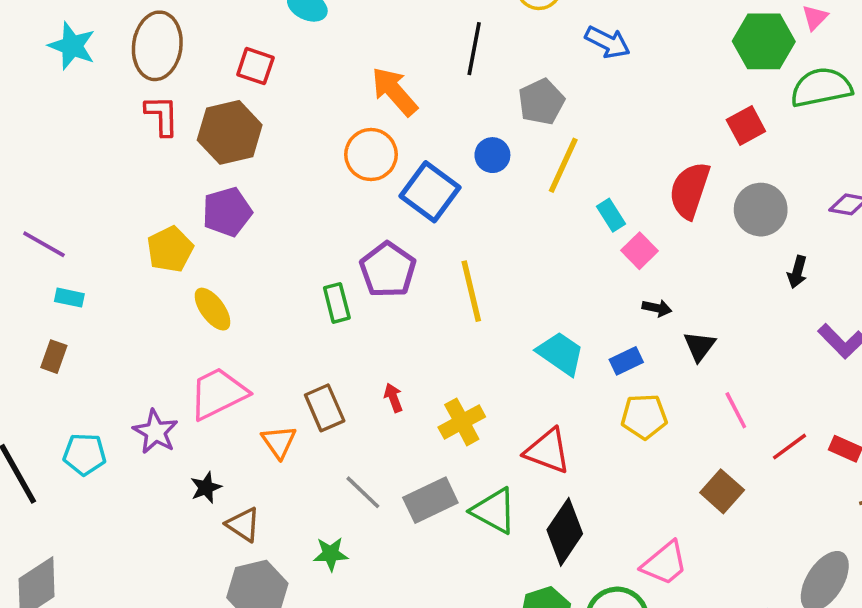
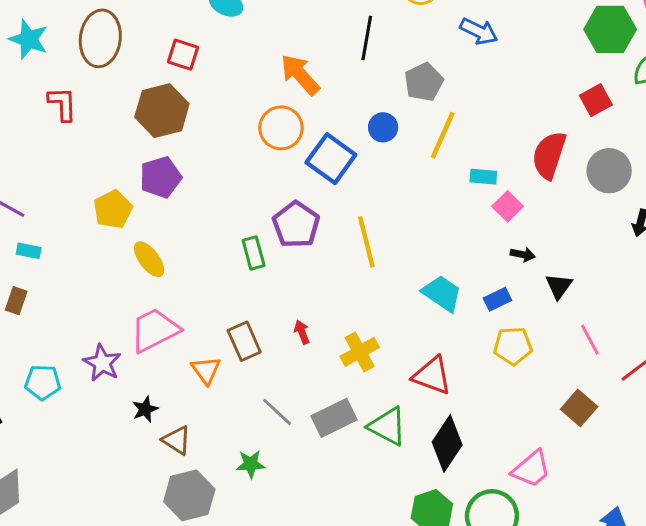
red L-shape: (162, 116) -> (63, 104), moved
cyan rectangle: (611, 215) -> (483, 177), turned -52

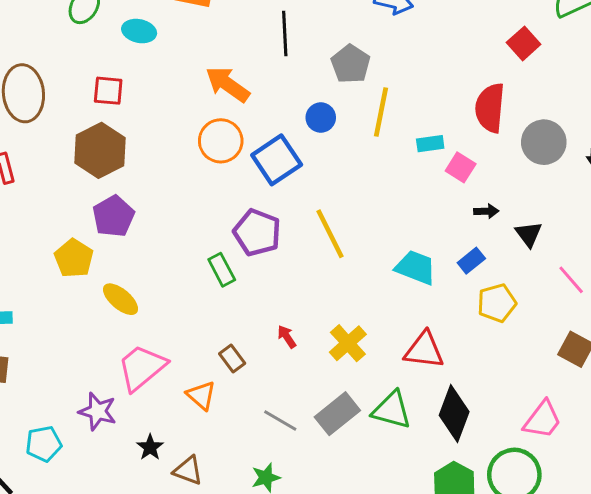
blue square: (331, 159) -> (277, 160), turned 33
gray circle: (609, 171) -> (544, 142), moved
brown rectangle: (244, 341) -> (232, 358), size x0.7

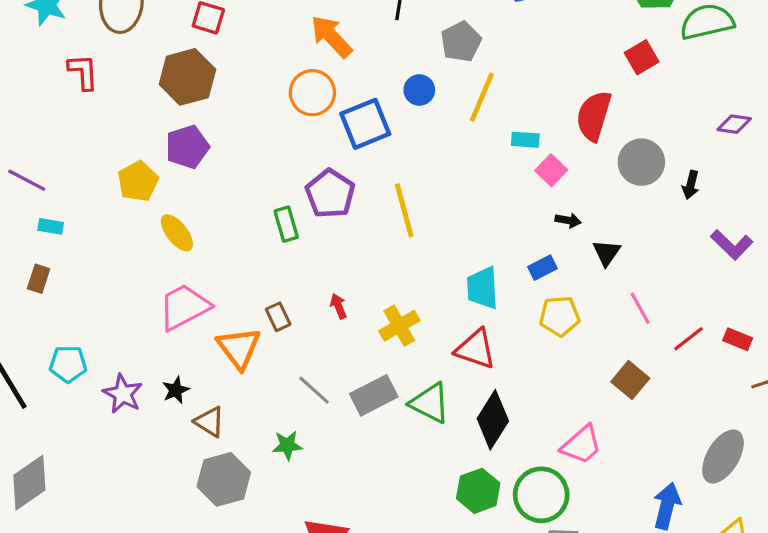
cyan trapezoid: (416, 267) -> (482, 288), moved, turned -126
orange triangle: (201, 395) -> (239, 348), size x1.4
purple star: (98, 411) -> (123, 394), moved

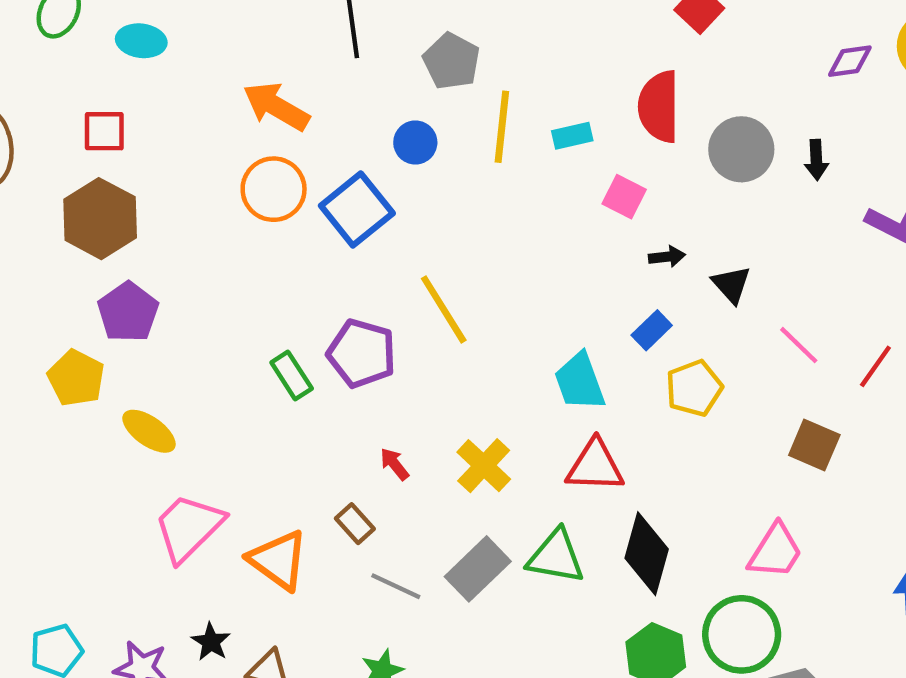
cyan rectangle: (525, 140) -> (572, 136), moved
purple pentagon: (330, 194) -> (362, 353), moved
brown rectangle: (278, 317) -> (355, 524), moved

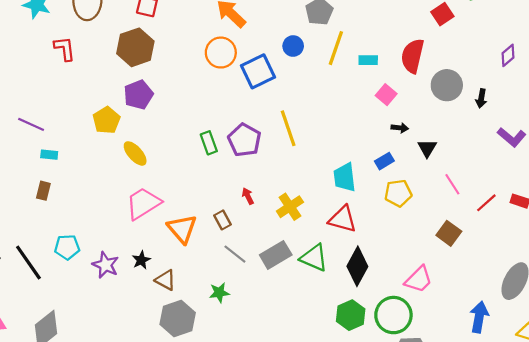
purple diamond: (850, 61) -> (508, 55), turned -45

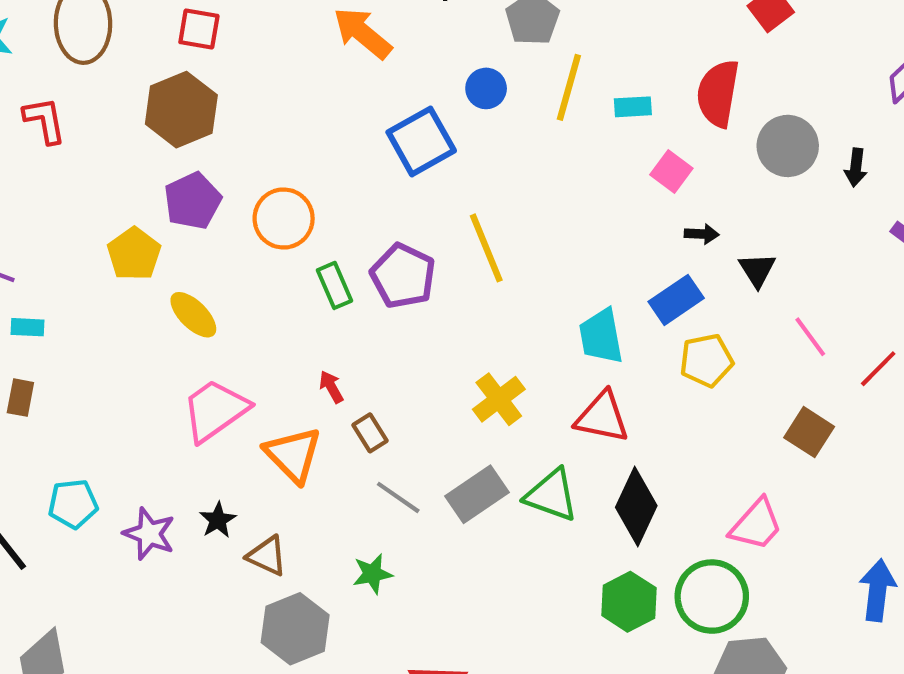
orange circle: (221, 53) -> (284, 219), moved
blue rectangle: (384, 161) -> (676, 300), size x1.4
red arrow: (248, 196) -> (331, 387), moved

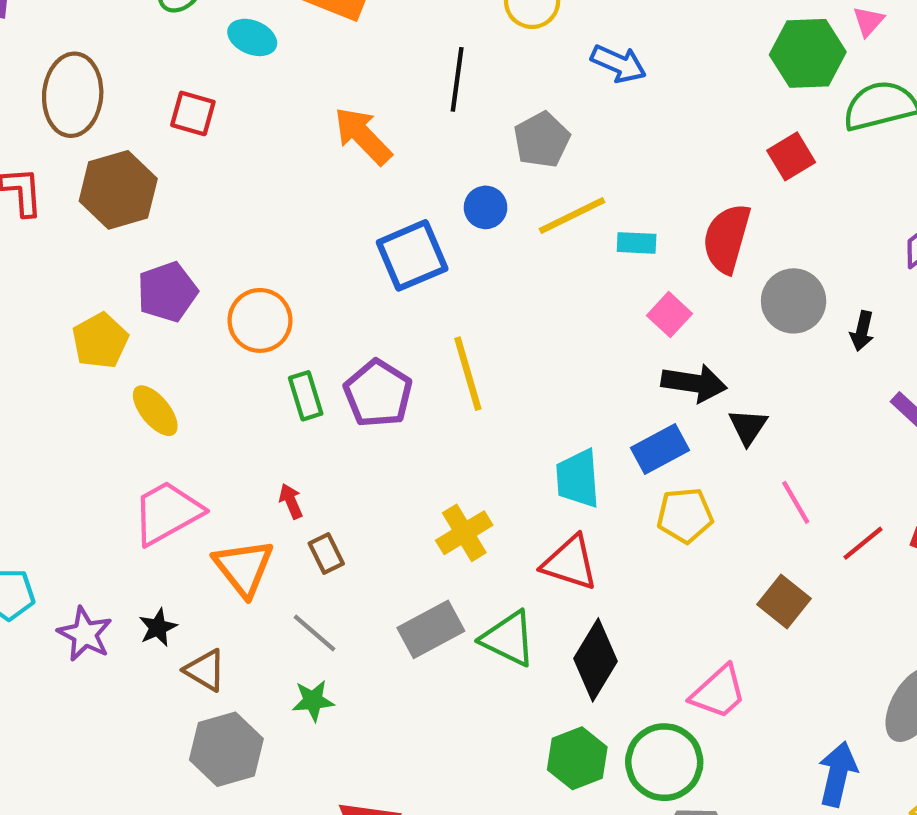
yellow line: (569, 87) -> (572, 216), turned 42
brown hexagon: (181, 110) -> (118, 190), moved
black arrow: (702, 234) -> (694, 383), size x1.8
gray line: (398, 497) -> (315, 633), moved

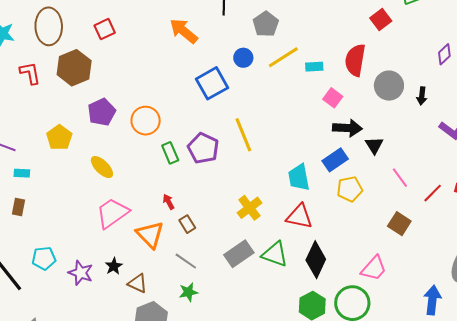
red square: (193, 113) -> (105, 29), turned -35
yellow pentagon: (100, 341) -> (59, 138), moved

